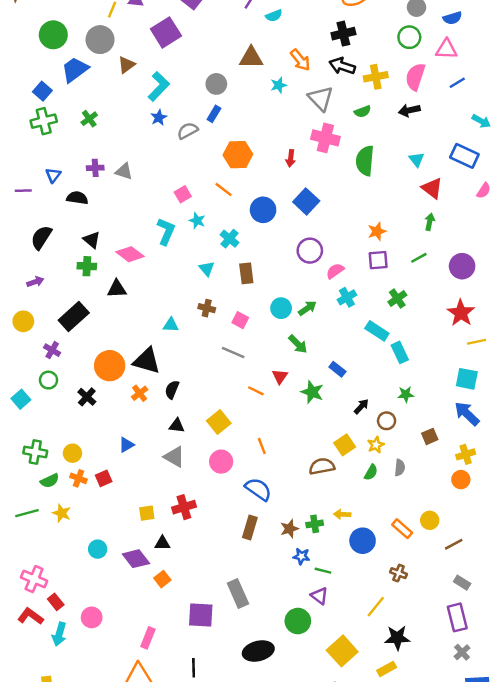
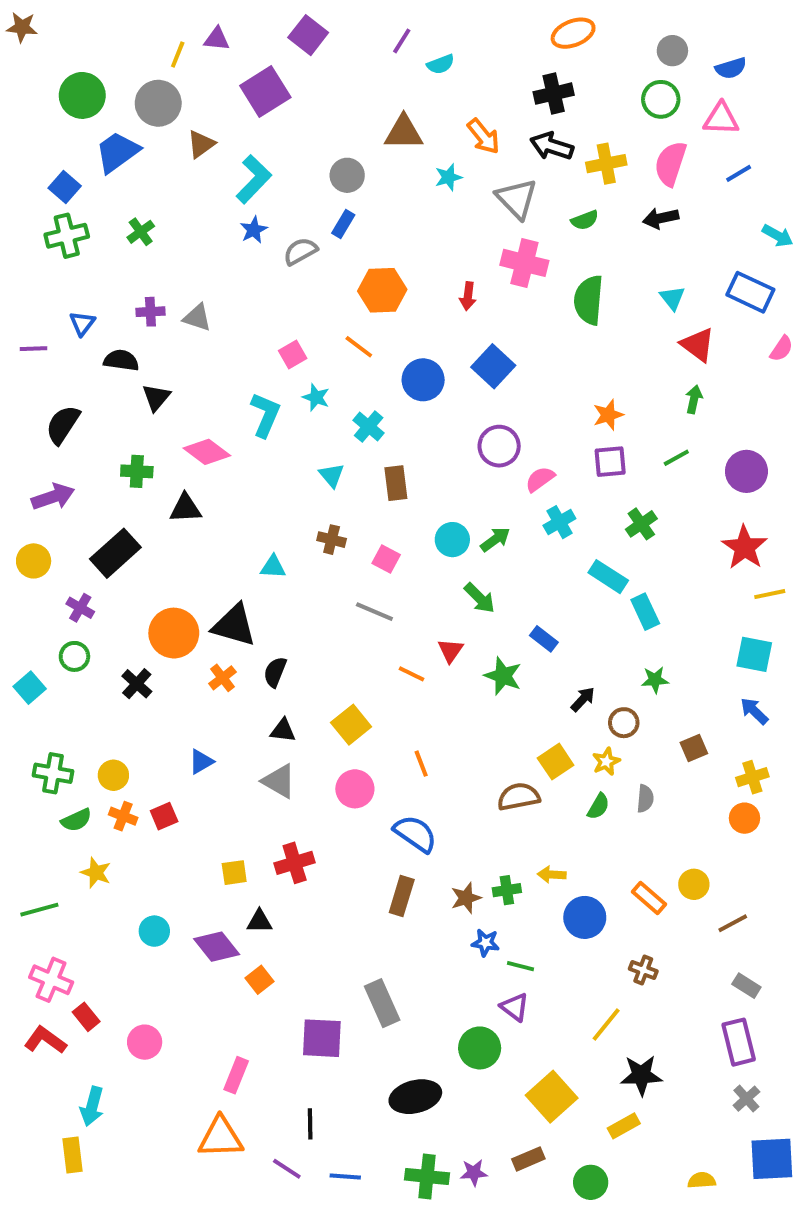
black triangle: (92, 240) -> (156, 397), moved, turned 30
purple arrow: (35, 282) -> (53, 497), size x1.5
blue arrow: (467, 414) -> (754, 711), size x0.7
green line: (27, 513) -> (39, 910), moved
cyan arrow: (59, 634) -> (92, 1106), moved

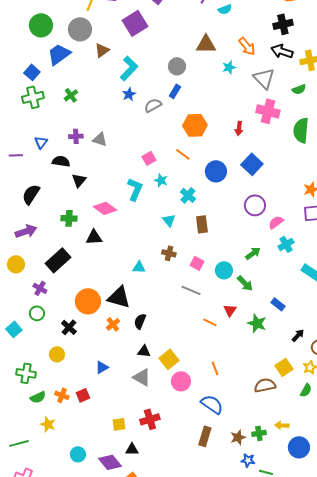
cyan circle: (452, 540) -> (224, 270), moved
yellow square: (351, 725) -> (169, 359), moved
yellow circle: (113, 775) -> (57, 354), moved

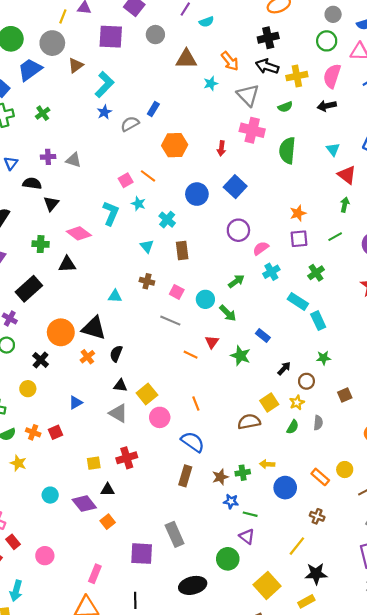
purple square: (135, 23) -> (111, 37), turned 35
gray circle: (177, 66) -> (155, 35), moved
orange line: (183, 154) -> (148, 176), moved

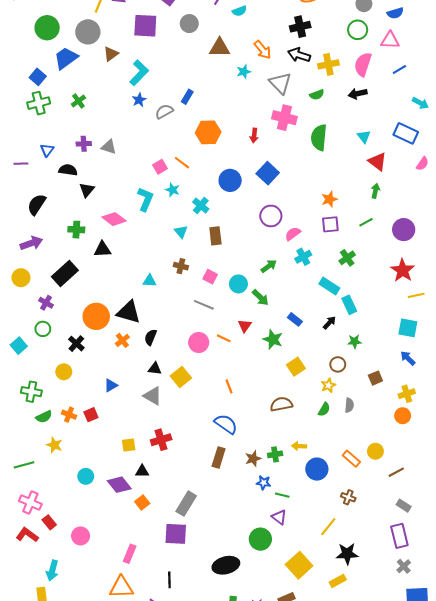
black arrow: (284, 368) -> (329, 323), moved
yellow square: (269, 403) -> (296, 367), moved
pink circle: (160, 417) -> (199, 342), moved
gray rectangle: (175, 534) -> (186, 504), moved, turned 55

